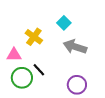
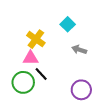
gray arrow: (75, 47) -> (79, 50), size x0.6
pink triangle: (14, 55) -> (31, 58), moved

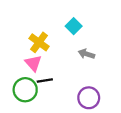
pink triangle: (31, 58) -> (33, 63), turned 49
black line: (41, 74) -> (45, 80), turned -56

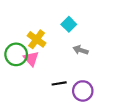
black line: (45, 80) -> (59, 83), moved
green circle: (25, 90) -> (16, 54), moved

